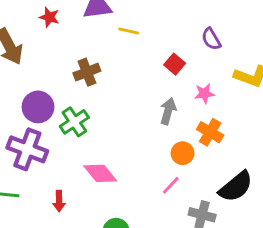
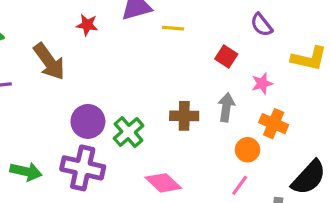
brown cross: (87, 72) -> (184, 116), moved, turned 30

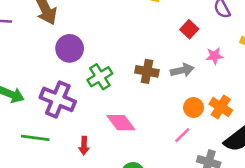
gray arrow: (226, 107) -> (182, 70), turned 60
purple circle: (88, 121) -> (70, 48), moved
orange cross: (274, 124) -> (221, 107), moved

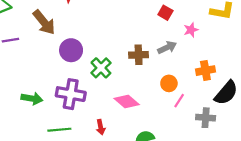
orange circle: (193, 107) -> (169, 83), moved
orange cross: (221, 107) -> (205, 71), turned -30

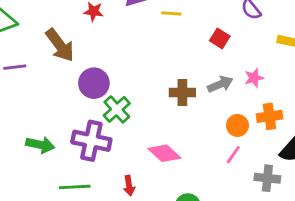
pink star: (191, 30) -> (254, 78), moved
green cross: (101, 68) -> (117, 109), moved
orange circle: (169, 83) -> (237, 125), moved

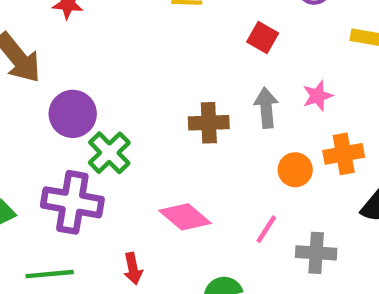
gray arrow: (220, 84) -> (266, 108), turned -70
pink line: (233, 155) -> (266, 229), moved
gray cross: (267, 178) -> (316, 253), moved

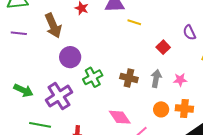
green cross: (109, 153) -> (93, 77), moved
purple cross: (72, 202) -> (59, 96), turned 32
pink diamond: (185, 217) -> (120, 117), moved

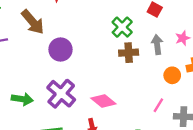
green cross: (93, 77) -> (122, 27), moved
pink diamond: (120, 117) -> (103, 101), moved

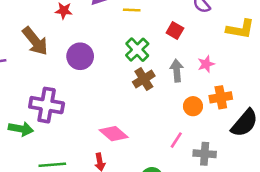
purple circle: (60, 49) -> (80, 56), moved
brown cross: (129, 53) -> (144, 79), turned -30
purple cross: (61, 94) -> (47, 105), moved, turned -32

